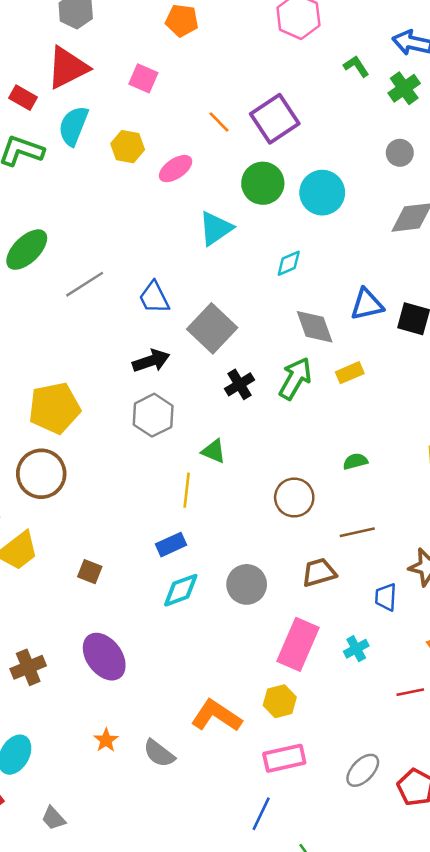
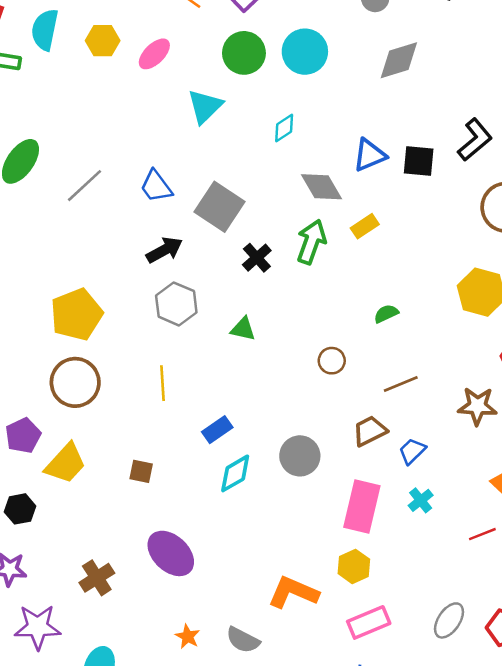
yellow line: (187, 490) -> (162, 383), moved
brown circle: (294, 497) -> (332, 361), size x0.7
blue trapezoid: (386, 597) -> (412, 451), moved, turned 52

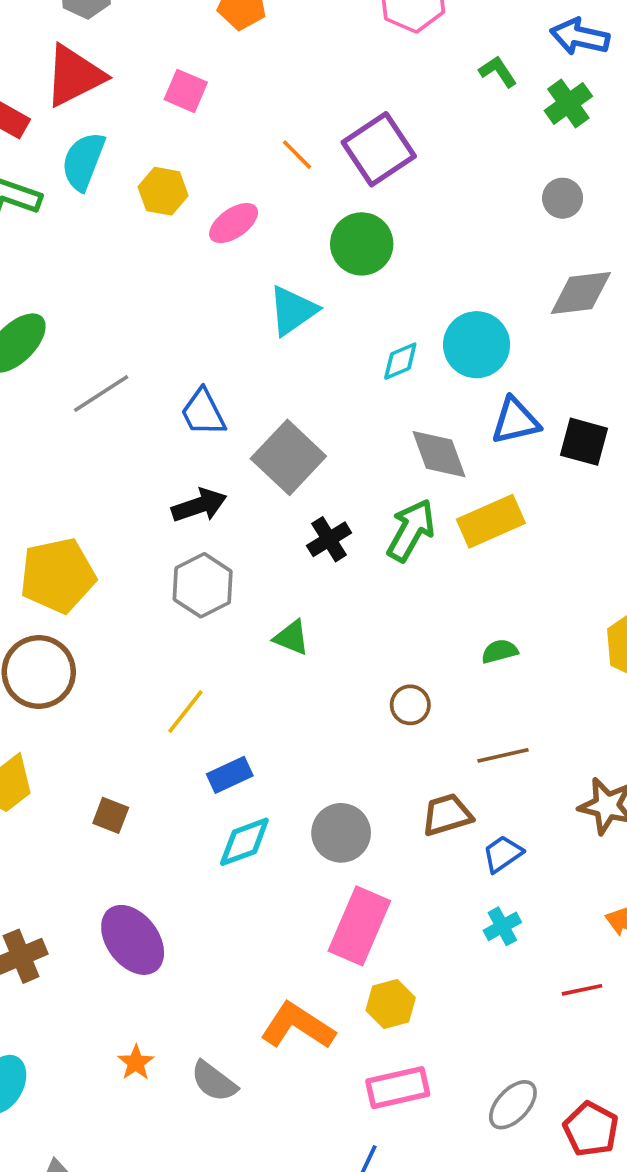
cyan circle: (305, 52) -> (477, 345), moved
yellow rectangle: (365, 226) -> (491, 521), size x1.6
yellow line: (162, 383) -> (185, 712), moved, turned 32
pink rectangle: (362, 506) -> (359, 926), moved

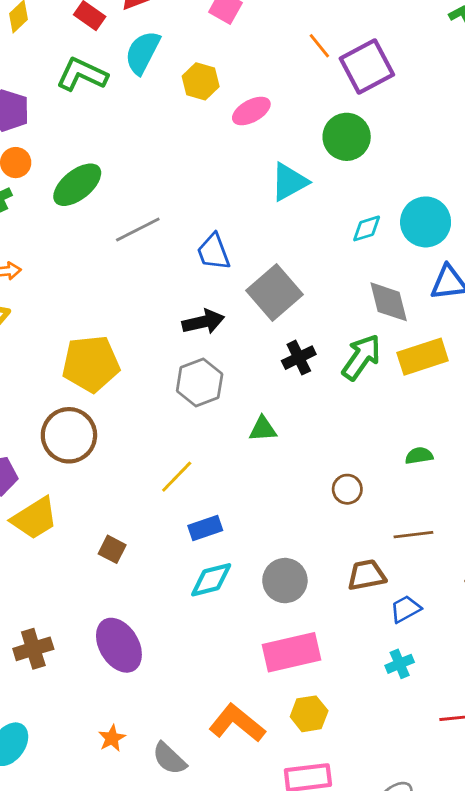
orange line: (297, 155) -> (319, 46), moved
green triangle: (292, 638) -> (263, 429), turned -32
pink rectangle: (359, 926) -> (292, 652), turned 48

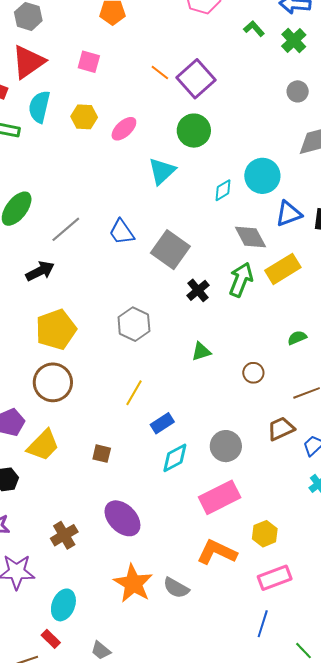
black arrow: (203, 322) -> (40, 271), moved
green triangle: (263, 429) -> (201, 351), moved
pink rectangle: (292, 652) -> (220, 497), moved
orange star: (112, 738) -> (133, 584), size x2.0

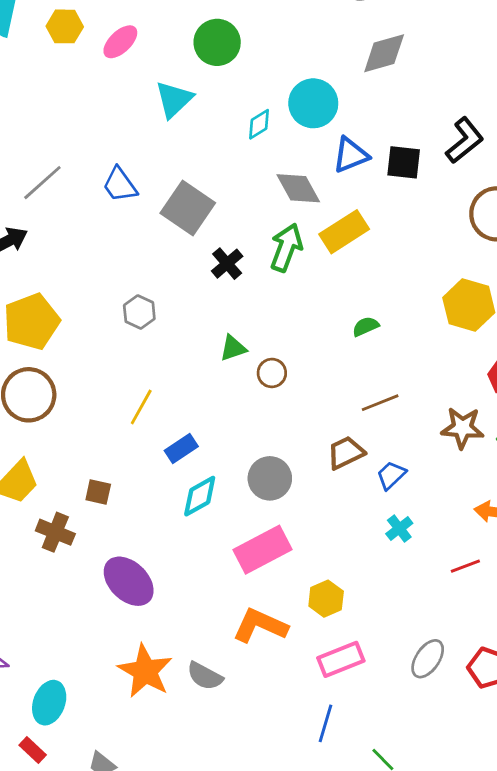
gray hexagon: (134, 324) -> (139, 312), size x0.7
brown circle: (253, 373) -> (272, 373), moved
brown cross: (64, 535) -> (55, 532), moved, turned -36

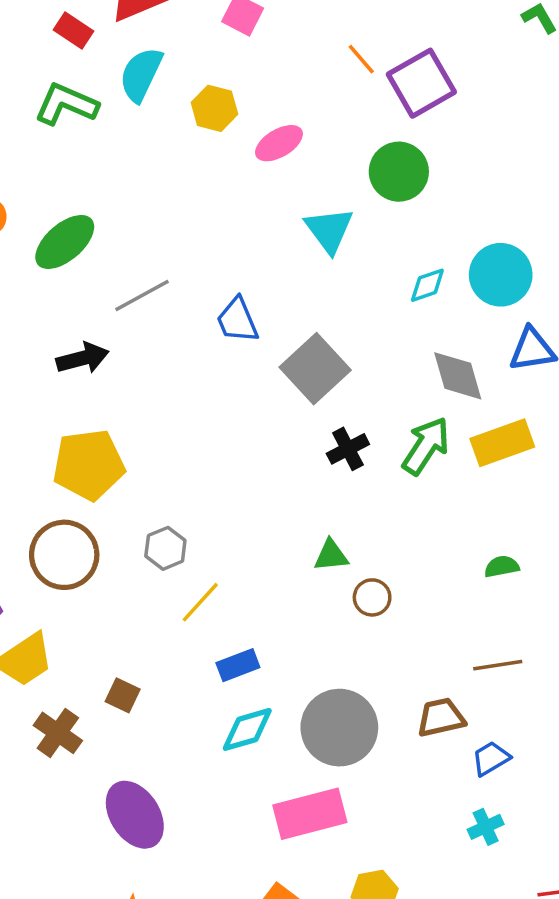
cyan triangle: (174, 99) -> (329, 230), turned -36
gray hexagon: (139, 312) -> (165, 548), moved
gray circle: (270, 478) -> (339, 728), size x1.4

